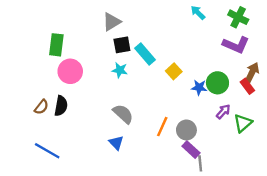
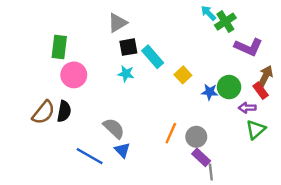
green cross: (238, 17) -> (225, 22), moved, turned 30
brown semicircle: (41, 107) -> (43, 113), size x1.5
purple arrow: (223, 112) -> (247, 108), moved, turned -133
gray semicircle: (123, 114) -> (114, 128), moved
blue line: (47, 151) -> (90, 156), moved

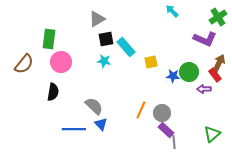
green cross: (225, 22) -> (218, 17), moved
yellow square: (183, 75) -> (151, 62), turned 32
brown semicircle: (43, 113) -> (24, 64), moved
green triangle: (256, 129) -> (212, 134), moved
blue line: (90, 156) -> (74, 129), turned -30

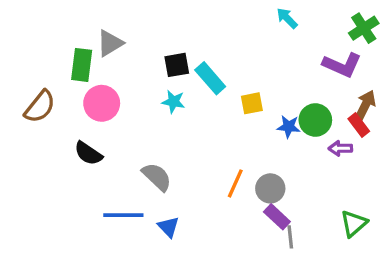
gray triangle: (97, 19) -> (110, 43), moved
black semicircle: (53, 92) -> (88, 153), turned 114
blue triangle: (101, 124) -> (168, 227), moved

